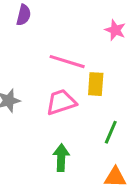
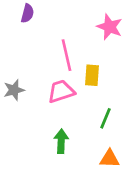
pink star: (115, 30) -> (110, 27), size x1.4
pink line: (67, 62) -> (66, 55), turned 60

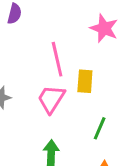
pink trapezoid: (61, 91) -> (51, 99), turned -40

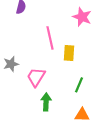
pink trapezoid: (51, 99) -> (36, 77), moved

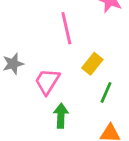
yellow rectangle: (69, 53) -> (92, 64), moved, turned 35

